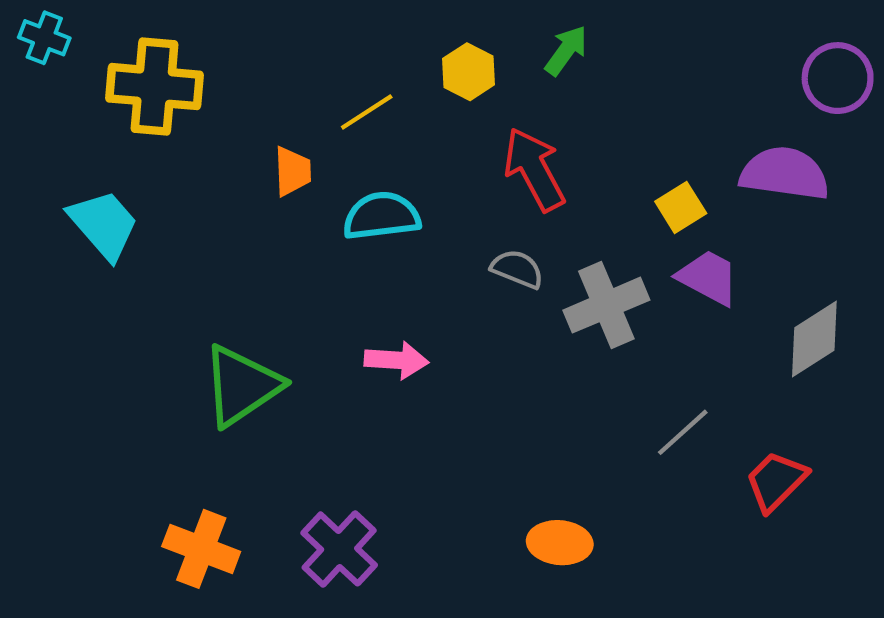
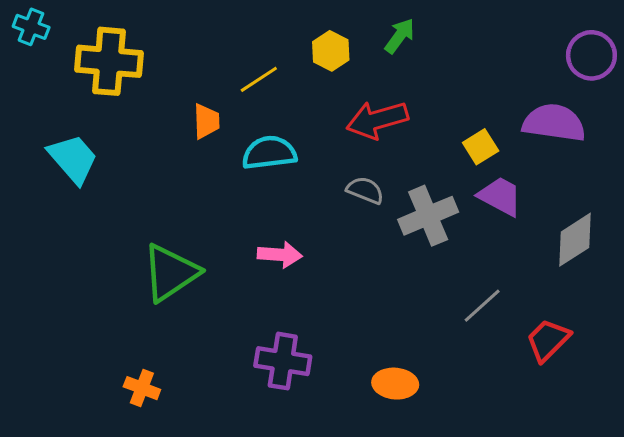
red arrow: (534, 169) -> (377, 120), turned -78
orange cross: (201, 549) -> (142, 388), size x0.7
purple cross: (339, 549) -> (283, 361), moved, turned -34

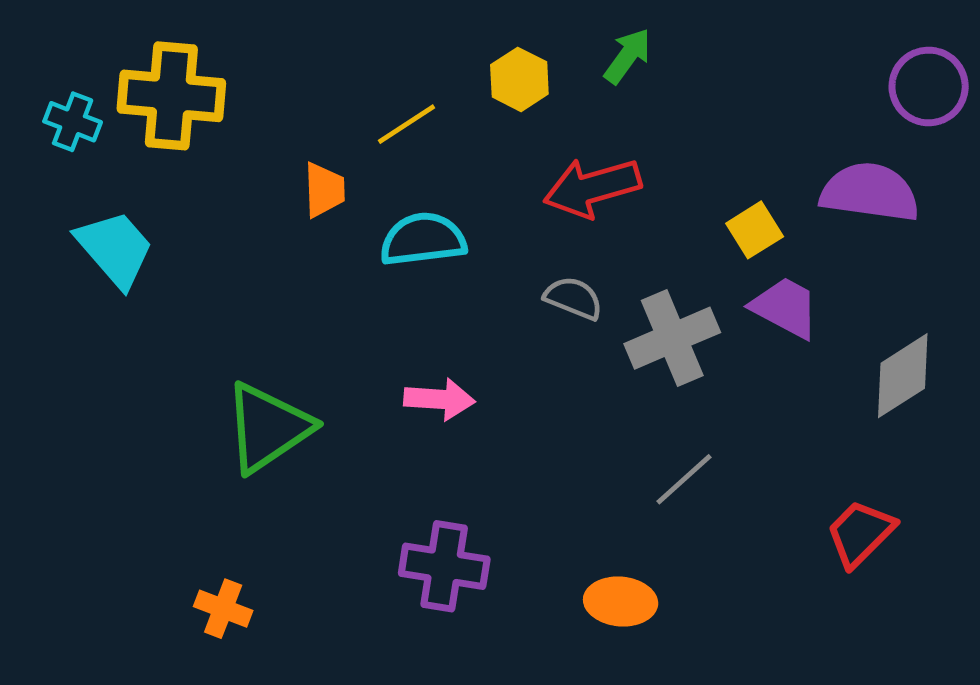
cyan cross: (31, 27) -> (73, 122), moved
gray line: (482, 306) -> (684, 479), moved

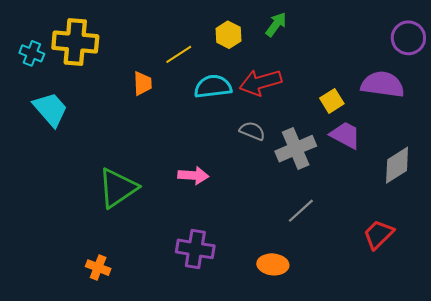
cyan semicircle: (423, 239) -> (213, 86), moved

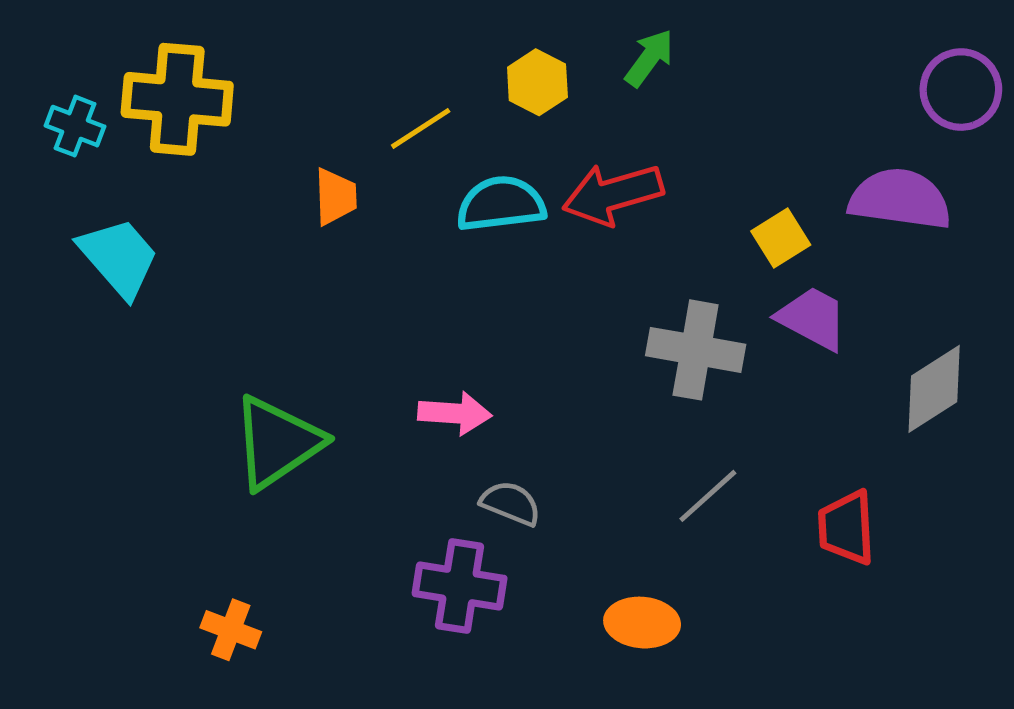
gray semicircle: (252, 131) -> (511, 503), moved
gray cross: (296, 149) -> (696, 350), turned 33
red trapezoid: (378, 234) -> (847, 528), moved, turned -48

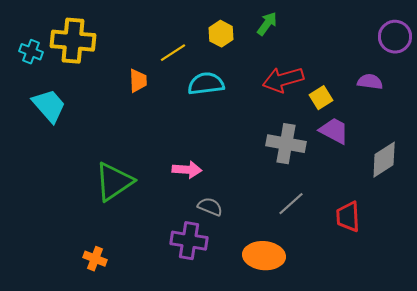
red arrow: (613, 194) -> (283, 80), moved
purple semicircle: (900, 199) -> (370, 82), size x0.6
orange ellipse: (642, 623) -> (264, 256), size x1.4

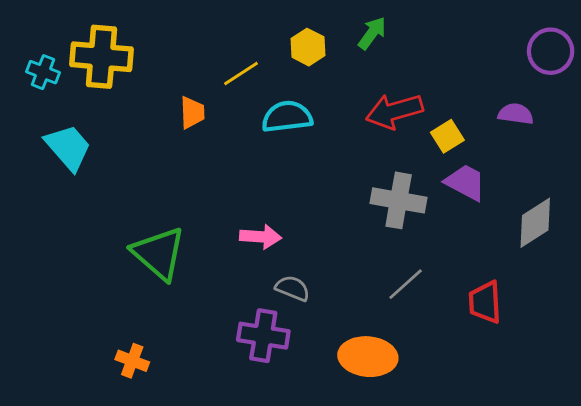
green triangle: (114, 182) -> (159, 253), turned -45

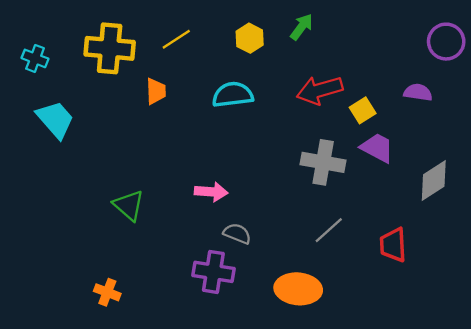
yellow cross: (102, 57) -> (110, 48), moved
yellow line: (241, 74) -> (176, 39), moved
green triangle: (159, 253) -> (129, 205), size x0.7

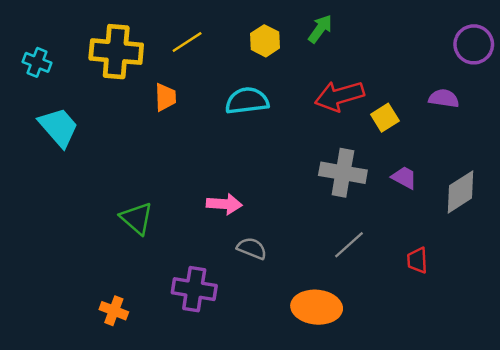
purple trapezoid: (377, 148) -> (404, 178), moved, size x0.7
red trapezoid: (393, 245) -> (417, 260), size x0.7
purple cross: (213, 272) -> (194, 289), moved

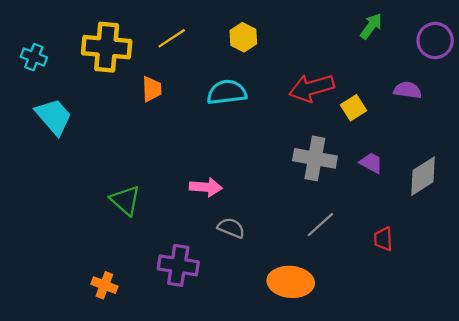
green arrow: (320, 29) -> (371, 26), moved

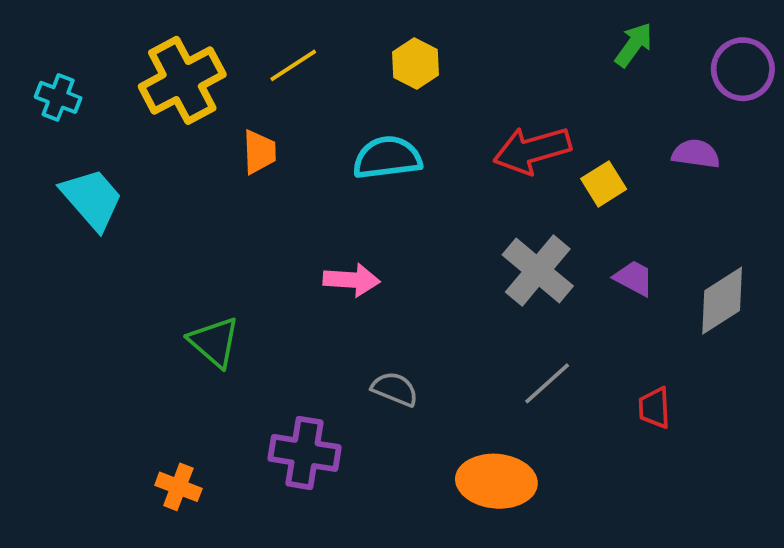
yellow cross: (107, 47) -> (182, 80), turned -33
gray cross: (315, 158) -> (538, 270), turned 30
pink arrow: (206, 187) -> (352, 280), moved

